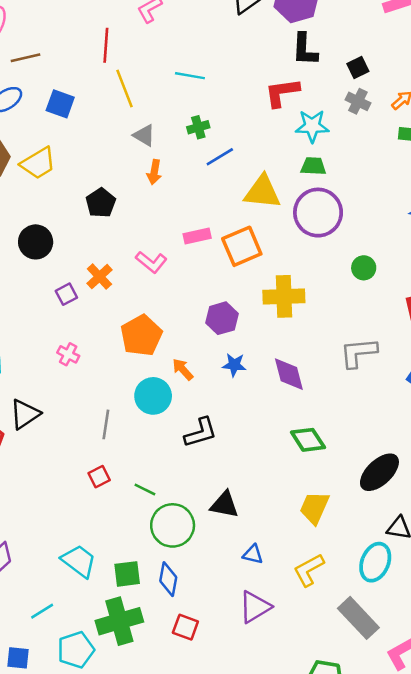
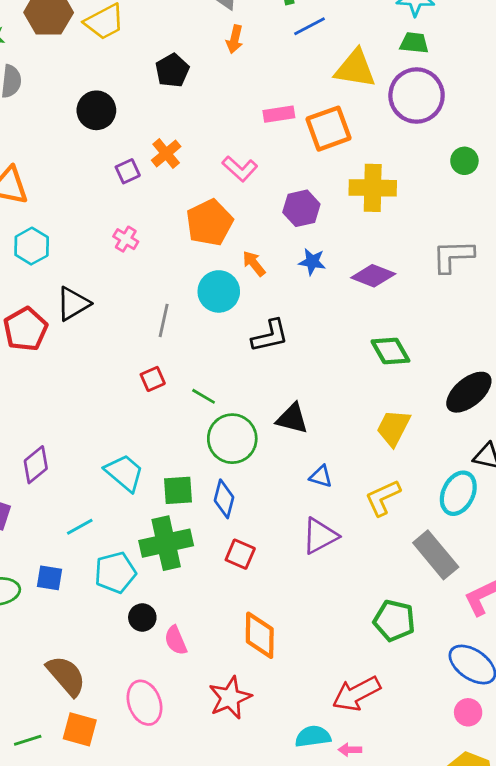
pink L-shape: (151, 262) -> (240, 169), moved
purple diamond: (289, 374) -> (373, 276), turned -57

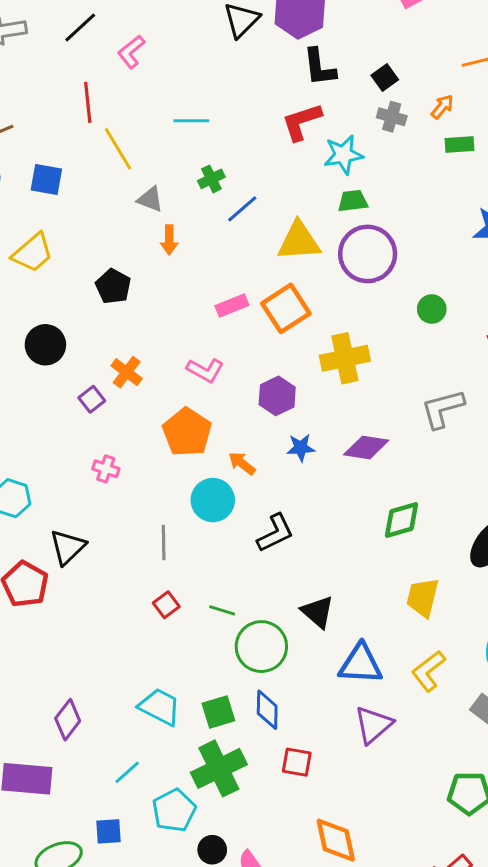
green diamond: (390, 351) -> (402, 520), turned -63
black triangle: (292, 419) -> (318, 612), turned 40
blue triangle: (321, 476) -> (360, 664), size x1.8

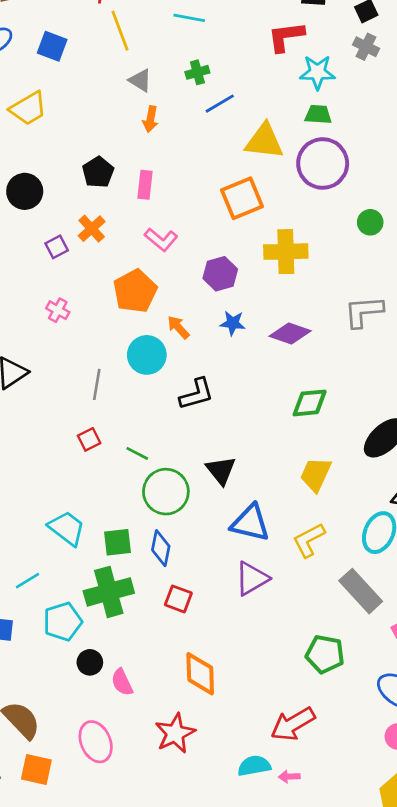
black pentagon: (113, 286) -> (98, 172), moved
pink rectangle: (232, 306) -> (145, 185), moved, turned -72

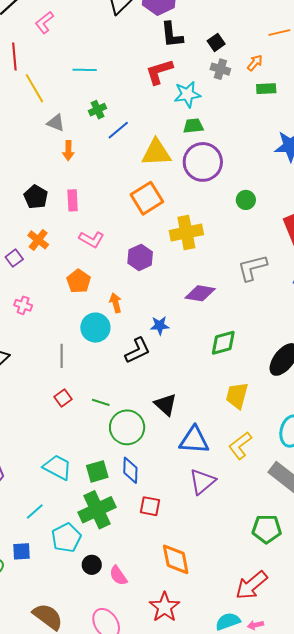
orange pentagon: (135, 291) -> (79, 281), size x0.7
blue star: (233, 323) -> (160, 326), moved
orange arrow: (178, 327) -> (116, 303), turned 36

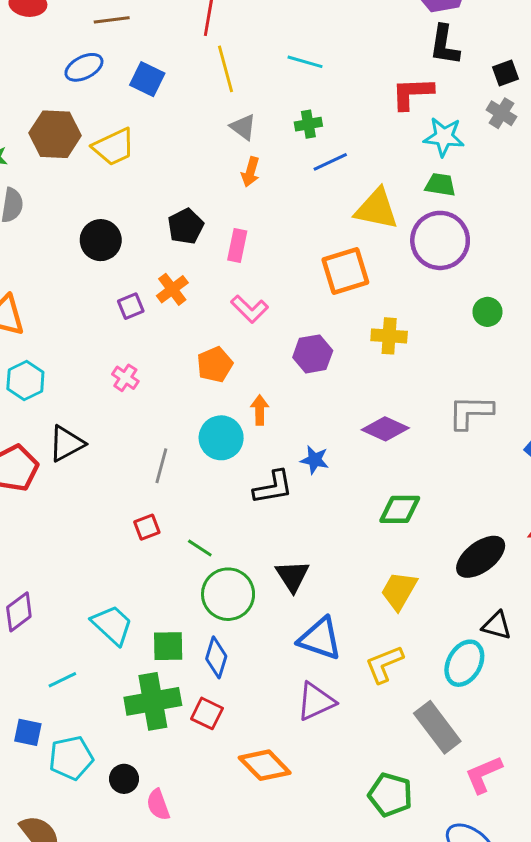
yellow cross: (186, 233) -> (389, 336), size x0.7
red square: (150, 506) -> (207, 713), moved
cyan pentagon: (66, 538) -> (71, 758), moved
orange diamond: (176, 559) -> (265, 765), moved, turned -48

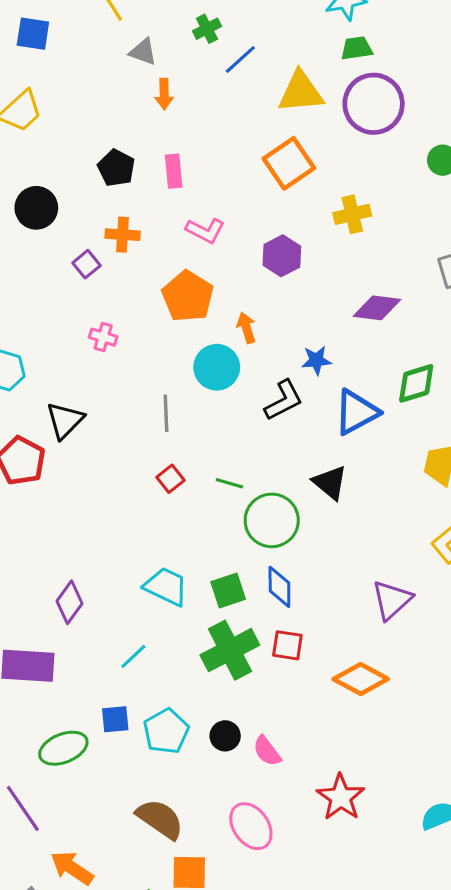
orange cross: (172, 289) -> (123, 235), turned -32
orange pentagon: (215, 365) -> (188, 296), size x1.4
blue triangle: (320, 639) -> (356, 412), moved, turned -30

